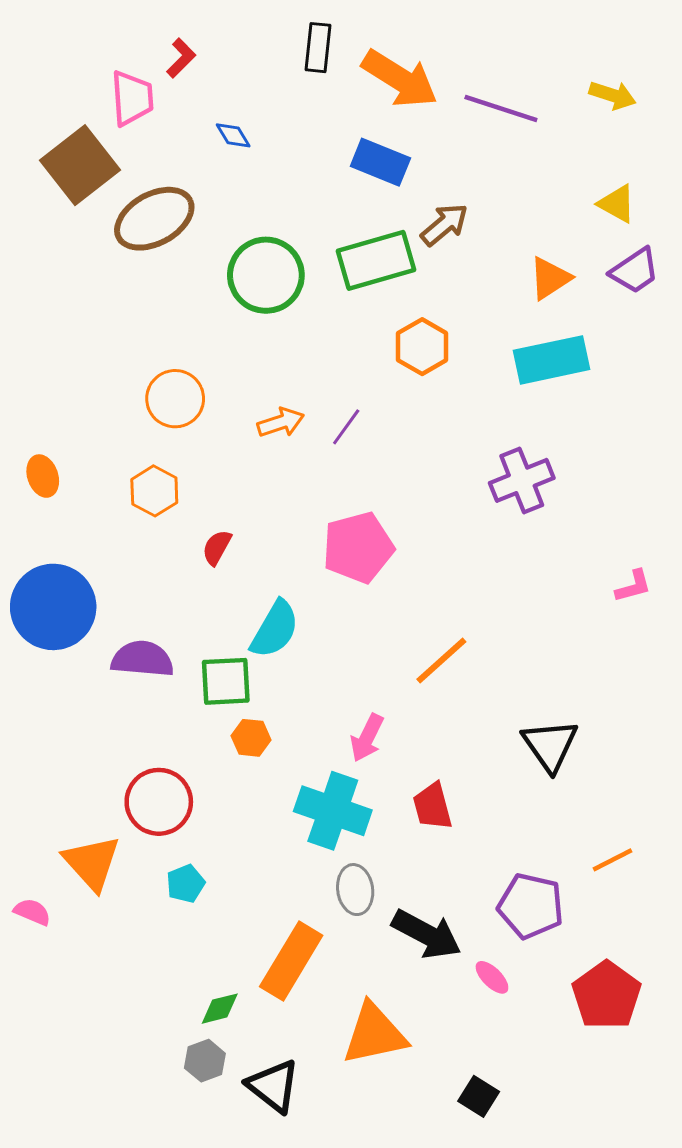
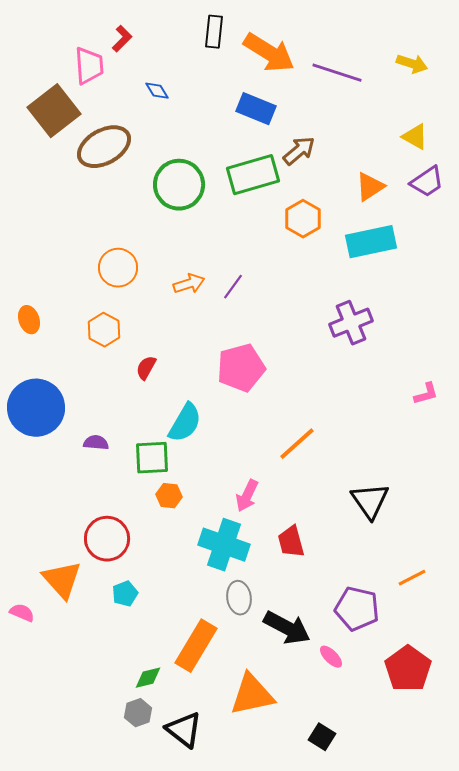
orange hexagon: (422, 347) -> (303, 219), moved
purple semicircle: (142, 659) -> (96, 443), size x0.6

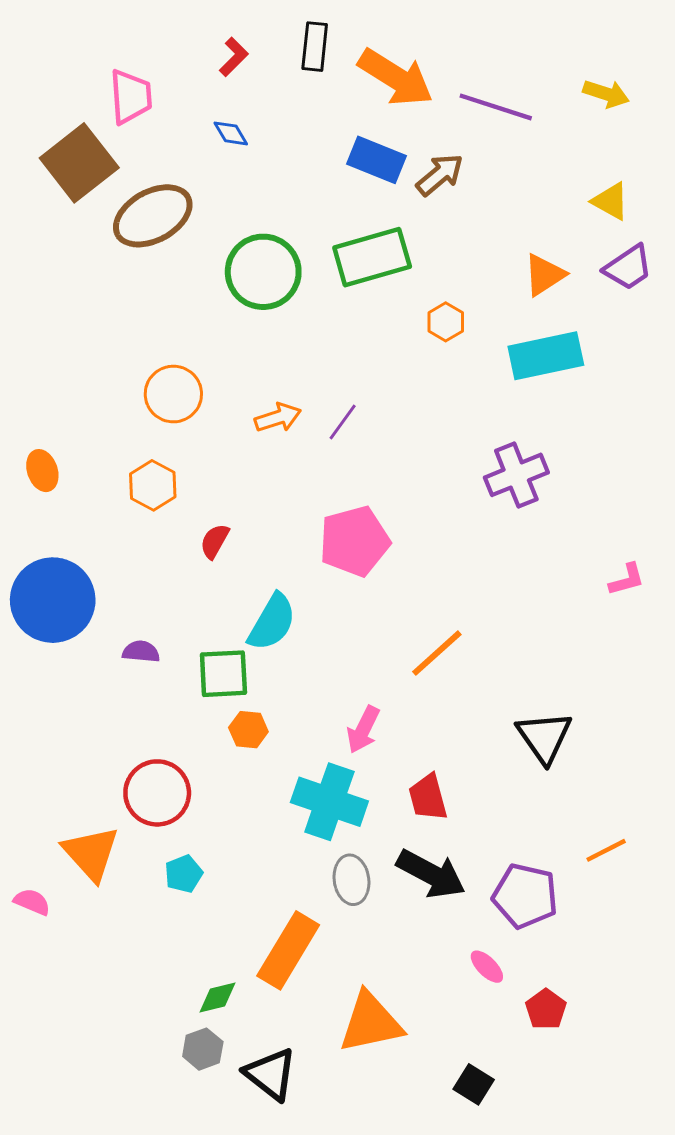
red L-shape: (122, 39) -> (234, 57), moved
brown arrow: (299, 151) -> (440, 175), moved
orange hexagon: (303, 219) -> (446, 322), size x0.7
black arrow: (287, 628) -> (431, 874), moved
red pentagon: (408, 669) -> (546, 1009), moved, size x0.6

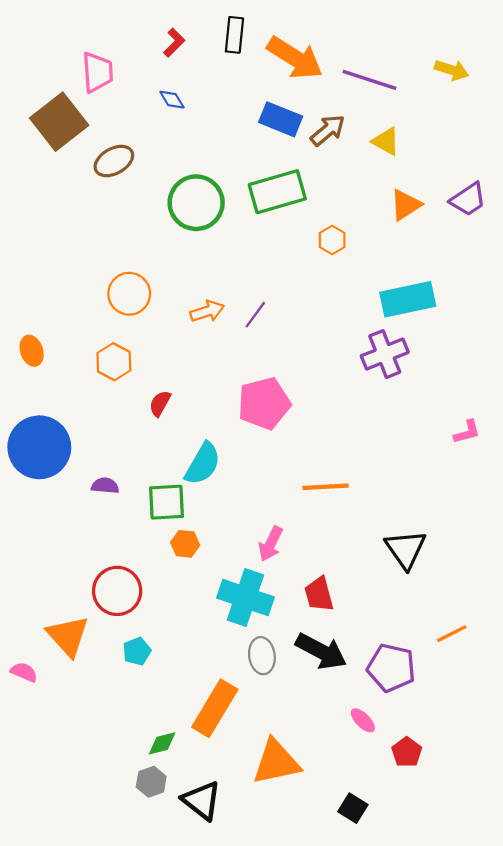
yellow triangle: (611, 201) -> (386, 141), moved
brown ellipse: (153, 216) -> (114, 161), size x0.7
cyan rectangle: (546, 356) -> (408, 299), moved
orange line: (437, 653) -> (326, 487), turned 39

